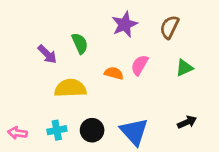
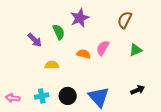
purple star: (125, 24) -> (80, 18), moved
yellow semicircle: (70, 88) -> (52, 65), size x0.6

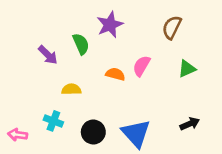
cyan cross: (42, 96) -> (53, 121), moved, turned 32

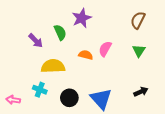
brown semicircle: (172, 27) -> (138, 20), moved
green triangle: (187, 69) -> (139, 51), turned -32
yellow semicircle: (71, 89) -> (53, 66), size x1.6

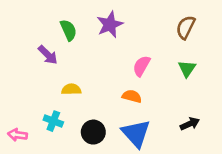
green semicircle: (60, 32) -> (68, 30), moved
orange semicircle: (86, 55) -> (132, 96), moved
yellow semicircle: (53, 66) -> (71, 89), size x0.6

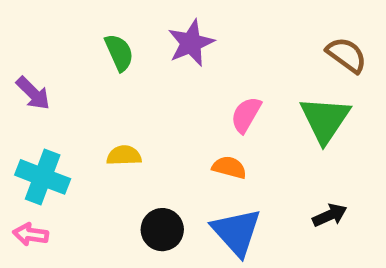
brown semicircle: (186, 27) -> (346, 55), moved, turned 100
purple arrow: (48, 55) -> (33, 93), moved
green triangle: (187, 69) -> (325, 120), size x1.6
cyan cross: (53, 121) -> (43, 177), moved, size x1.5

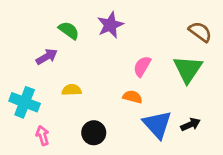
green semicircle: (119, 53) -> (69, 30), turned -30
purple arrow: (33, 93) -> (47, 57), moved, turned -75
blue triangle: (236, 232) -> (157, 124), moved
pink arrow: (31, 234) -> (43, 136), moved, turned 66

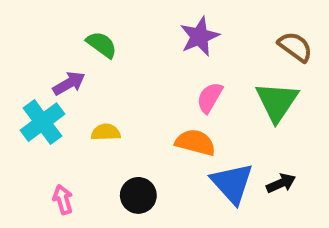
purple star: (110, 25) -> (199, 36), moved
orange semicircle: (132, 97) -> (195, 142), size x1.4
cyan cross: (25, 102) -> (43, 122), moved, turned 32

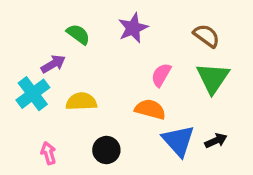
purple star: (199, 36) -> (133, 28), moved
brown semicircle: (295, 47) -> (207, 36), moved
yellow semicircle: (106, 132) -> (81, 102), size x1.4

